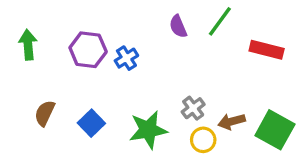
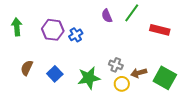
gray cross: (193, 108) -> (116, 65), turned -32

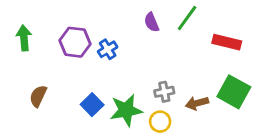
gray cross: (116, 65) -> (164, 92), turned -32
blue square: (55, 74) -> (92, 105), moved
green square: (165, 78) -> (234, 92), moved
yellow circle: (122, 84) -> (160, 122), moved

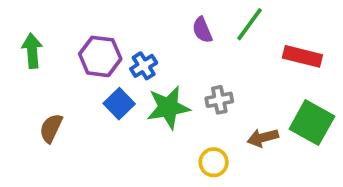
gray cross: (164, 92) -> (219, 100), moved
blue square: (92, 105) -> (119, 104), moved
green star: (126, 110) -> (168, 107), moved

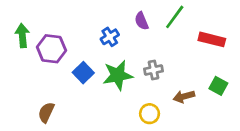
purple hexagon: (100, 56) -> (51, 49), moved
blue cross: (144, 66) -> (110, 37), moved
green square: (312, 123) -> (218, 86), size x0.6
brown semicircle: (51, 128) -> (46, 112), moved

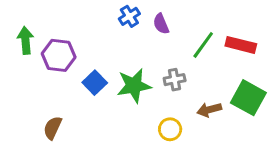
green line: (175, 17) -> (203, 45), moved
blue cross: (110, 37) -> (129, 16), moved
green square: (218, 86) -> (248, 98), size x1.6

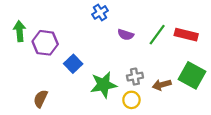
purple semicircle: (161, 24) -> (126, 35), moved, turned -49
gray cross: (175, 80) -> (135, 77), moved
green star: (134, 86) -> (103, 85), moved

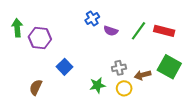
blue cross: (100, 12) -> (92, 18), moved
blue square: (73, 64) -> (65, 67), moved
green star: (103, 85) -> (97, 85), moved, size x0.7
yellow circle: (131, 100) -> (124, 88), moved

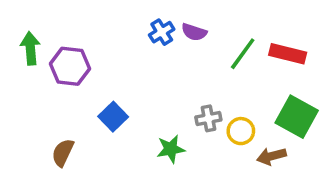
purple semicircle: (111, 31) -> (194, 32), moved
brown arrow: (143, 75) -> (271, 156), moved
yellow circle: (124, 88) -> (241, 131), moved

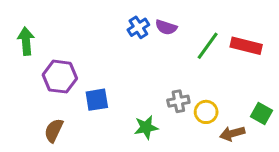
purple hexagon: (70, 66) -> (60, 77), moved
blue square: (113, 117) -> (97, 100), turned 35
green square: (297, 117) -> (262, 114), moved, size x0.6

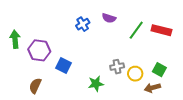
blue cross: (138, 27) -> (83, 24), moved
green arrow: (26, 41) -> (15, 39), moved
blue square: (97, 100) -> (63, 66), turned 35
green square: (262, 114) -> (159, 70), moved

